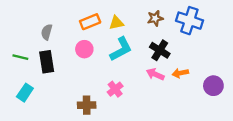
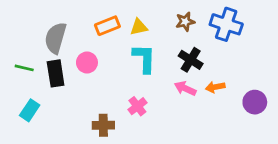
gray semicircle: (47, 32) -> (56, 38), size x1.6
pink circle: (84, 49) -> (87, 63), moved
cyan L-shape: (121, 49) -> (144, 58), turned -60

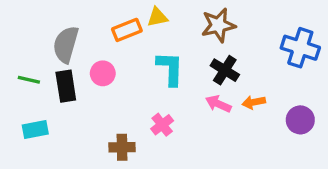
brown star: (185, 22) -> (218, 25), size x1.5
blue cross: (226, 24) -> (300, 48), moved
yellow triangle: (139, 27) -> (157, 17), moved
cyan rectangle: (30, 110) -> (35, 130), turned 45

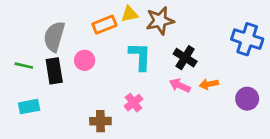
brown star: (218, 25) -> (160, 21), moved

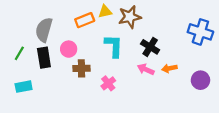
green line: (24, 66) -> (19, 53), turned -72
brown cross: (100, 121) -> (81, 68), moved

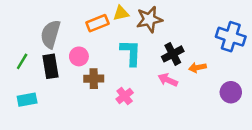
black cross: (150, 47) -> (173, 54), turned 30
orange arrow: (169, 68) -> (197, 68), moved

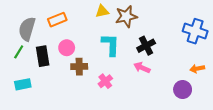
orange rectangle: (97, 23) -> (57, 20), moved
gray semicircle: (50, 34) -> (27, 29), moved
orange arrow: (197, 68) -> (197, 69), moved
purple circle: (231, 92) -> (183, 90), moved

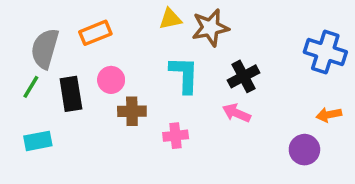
pink cross: (105, 81) -> (176, 136), turned 32

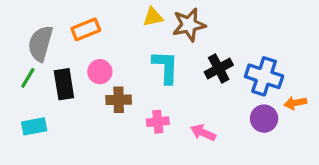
blue cross: (325, 52) -> (264, 76), moved
pink arrow: (237, 113) -> (203, 133), moved
purple circle: (304, 150) -> (264, 119), moved

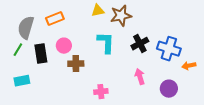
purple circle: (264, 119) -> (169, 89), moved
pink cross: (158, 122) -> (101, 92), moved
pink arrow: (203, 133) -> (140, 77), moved, turned 49

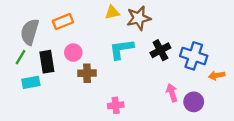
cyan L-shape: (106, 43) -> (121, 49), turned -100
pink arrow: (140, 77) -> (172, 93), moved
cyan rectangle: (22, 81) -> (31, 82), moved

